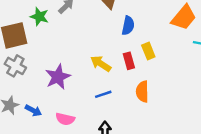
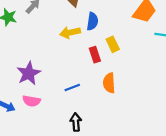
yellow arrow: (101, 64) -> (70, 33), moved, turned -42
pink semicircle: (65, 119) -> (31, 101), moved

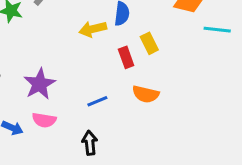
orange semicircle: (109, 83) -> (146, 94), turned -72
black arrow: (76, 122) -> (90, 143), moved

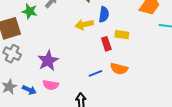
yellow rectangle: (149, 43) -> (122, 35), turned -56
blue line: (97, 101) -> (96, 73), moved

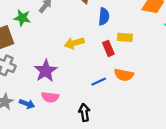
yellow arrow: (84, 24) -> (74, 43), moved

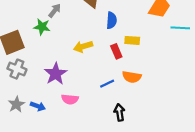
green star: (22, 18) -> (42, 27), moved
pink semicircle: (50, 97) -> (70, 99), moved
black arrow: (84, 112) -> (119, 112), moved

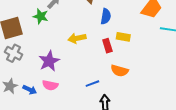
blue line: (107, 84) -> (92, 84), moved
pink semicircle: (70, 99) -> (50, 85), moved

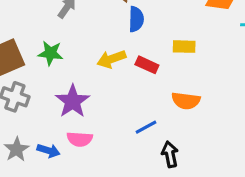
green star: (41, 16) -> (51, 53), moved
blue semicircle: (106, 16) -> (136, 19), moved
red rectangle: (107, 46) -> (147, 65), moved, turned -40

